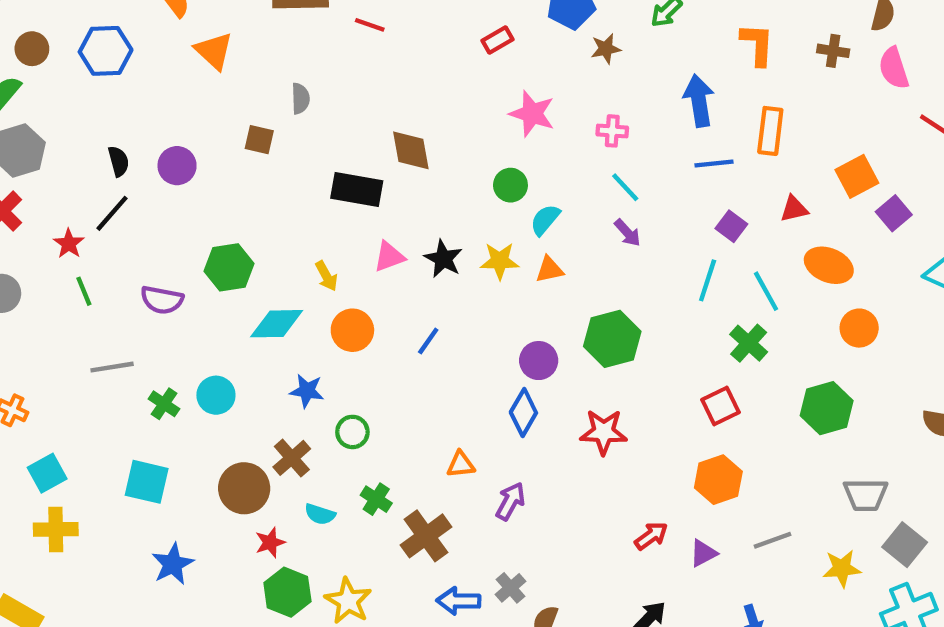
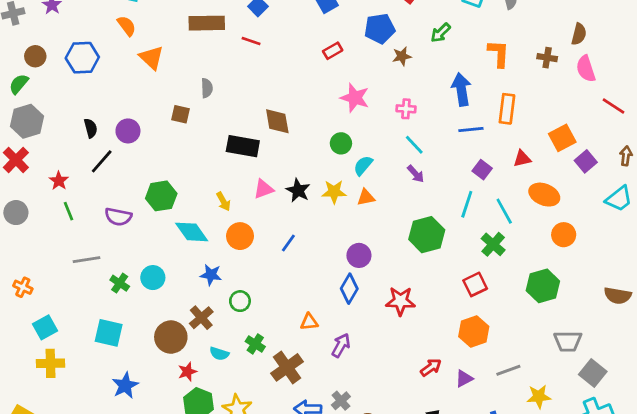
black line: (112, 213) -> (102, 161), moved
cyan diamond: (277, 324) -> (192, 232), turned 56
green hexagon: (612, 339) -> (427, 235), moved
yellow star: (842, 568) -> (539, 397), moved

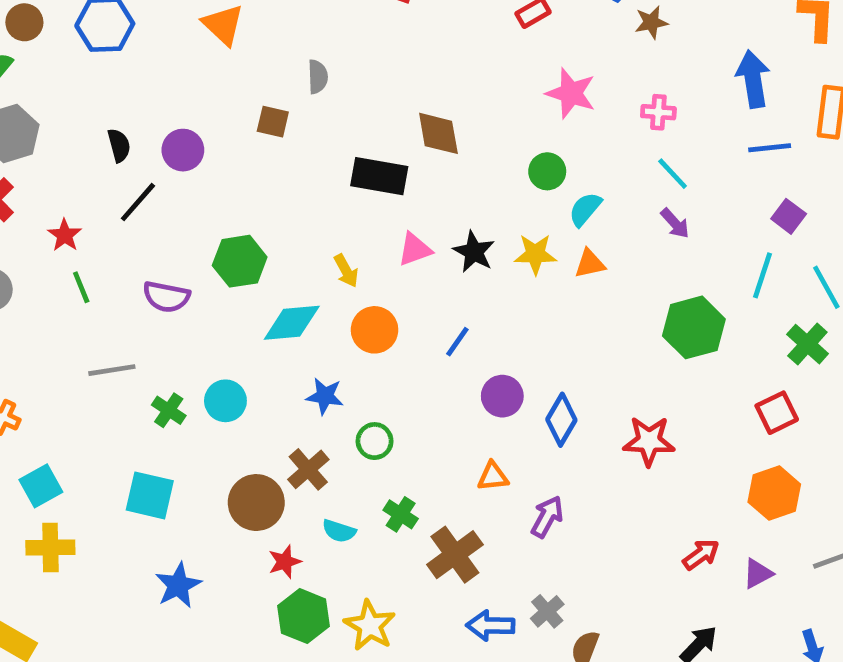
cyan diamond: (192, 232) -> (292, 323), turned -60
purple circle: (359, 255) -> (502, 396), moved

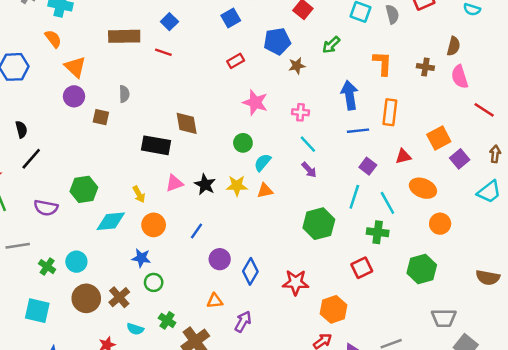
purple circle: (183, 150) -> (74, 96), moved
green cross: (807, 344) -> (378, 232), turned -35
blue star: (325, 396) -> (141, 258), moved
orange hexagon: (774, 493) -> (334, 309), moved
brown circle: (256, 503) -> (86, 298), moved

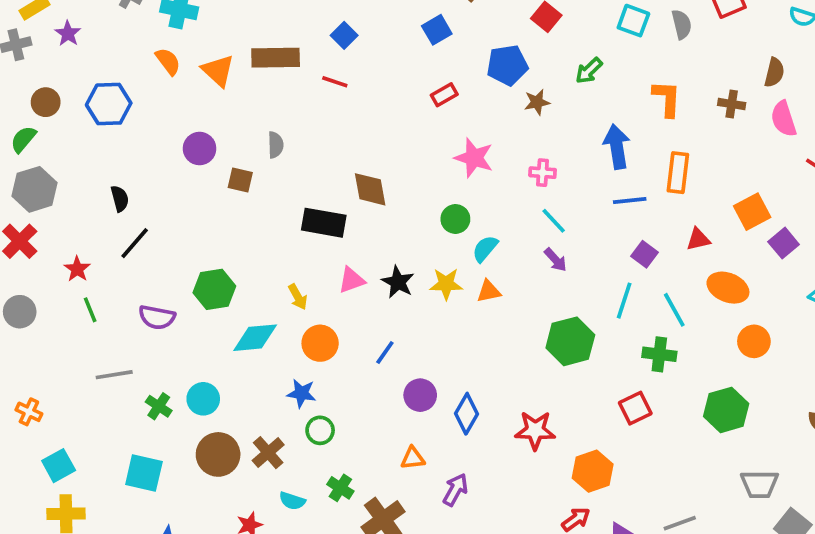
orange triangle: (75, 67) -> (218, 71), moved

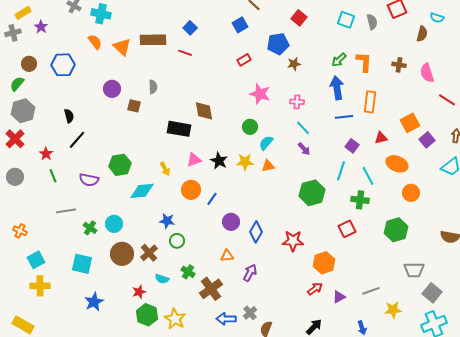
green arrow: (589, 71) -> (339, 60), moved
brown semicircle: (774, 72) -> (422, 34), moved
orange circle: (320, 343) -> (191, 190), moved

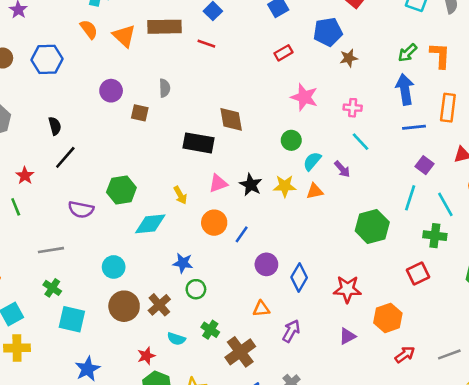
purple arrow: (304, 149) -> (342, 169), moved
green line: (53, 176) -> (16, 207), moved
green cross: (90, 228) -> (52, 288), moved
red arrow: (315, 289) -> (405, 354), moved
purple triangle: (339, 297) -> (347, 336), moved

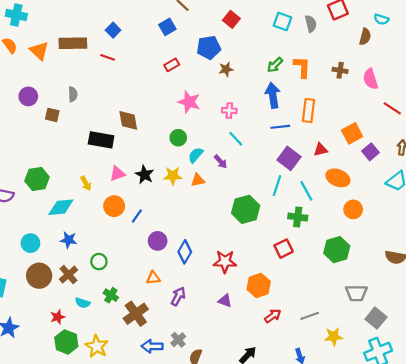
purple square: (424, 165) -> (289, 158), size x1.5
blue star: (183, 263) -> (68, 240), moved
purple triangle: (347, 336) -> (225, 301), turned 48

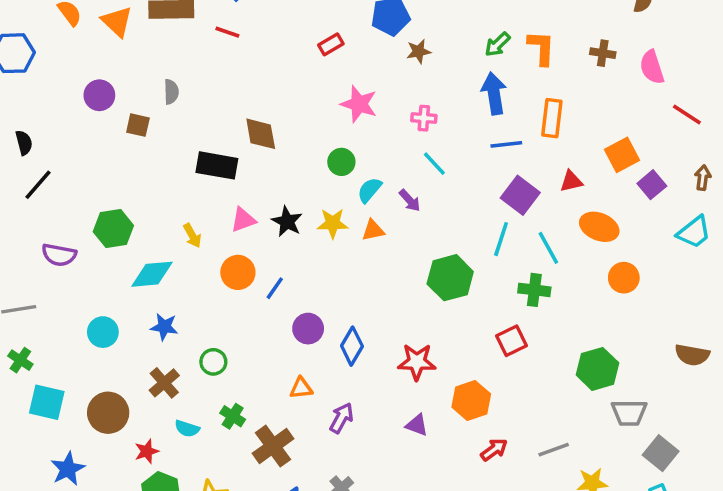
green hexagon: (337, 250) -> (597, 369), moved
brown circle: (39, 276) -> (108, 413), moved

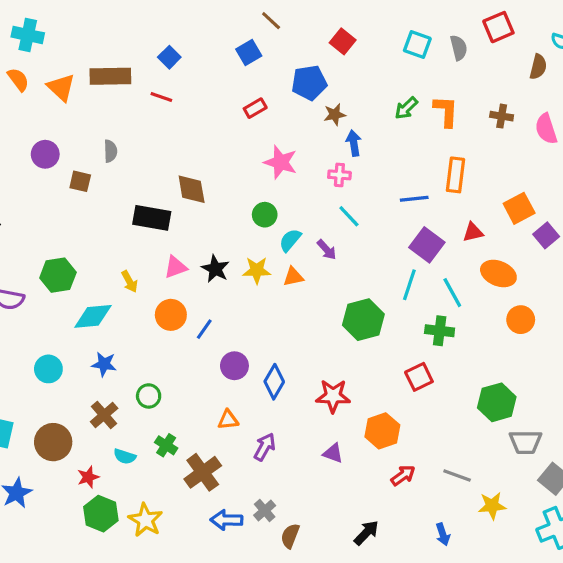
blue arrow: (494, 93) -> (354, 143), moved, size x0.7
gray line: (554, 450) -> (457, 475), turned 40

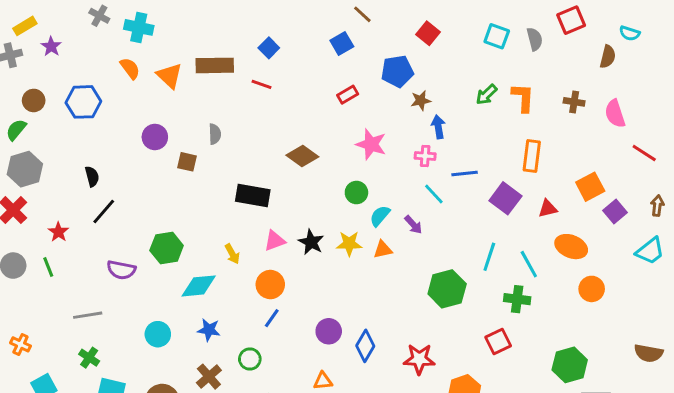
brown diamond: (192, 189) -> (302, 156), moved, turned -44
blue line: (414, 199) -> (465, 174), moved
purple square: (427, 245) -> (505, 198), moved
blue line: (204, 329) -> (272, 318), moved

